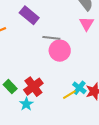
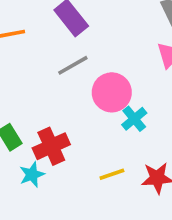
gray line: (51, 38) -> (73, 65), moved, turned -48
cyan cross: (79, 88) -> (134, 119), moved

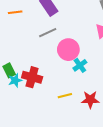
red cross: (51, 146) -> (32, 77), turned 36
cyan star: (32, 175) -> (15, 80), moved

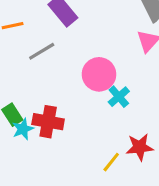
gray line: (48, 33) -> (42, 51), moved
yellow line: (65, 96) -> (111, 162), moved, turned -32

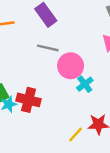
gray line: (42, 51) -> (48, 48), moved, turned 40

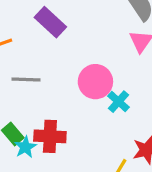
gray line: (48, 48) -> (26, 79), moved

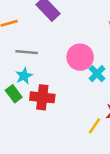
cyan star: (25, 147) -> (24, 76), moved

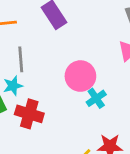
gray line: (27, 52) -> (21, 59), turned 70

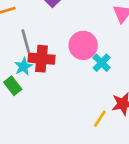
red cross: (29, 114) -> (41, 59), moved

